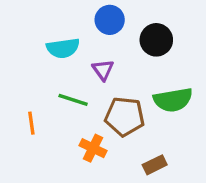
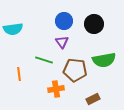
blue circle: (110, 20) -> (64, 21), moved
cyan semicircle: (63, 48) -> (13, 29), moved
orange cross: (93, 148) -> (56, 89), turned -35

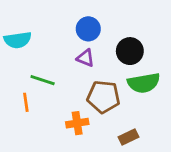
black circle: (94, 24) -> (130, 51), moved
purple triangle: (62, 42) -> (86, 58), turned -32
green line: (44, 60) -> (43, 80), moved

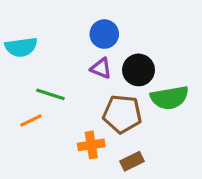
black circle: (130, 51) -> (138, 70), moved
orange line: (26, 102) -> (31, 120), turned 72
brown rectangle: (128, 137) -> (132, 161), moved

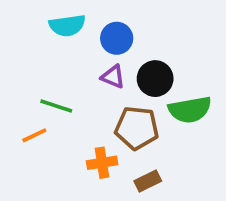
cyan semicircle: (21, 47) -> (67, 25), moved

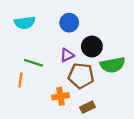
cyan semicircle: (67, 25) -> (25, 23), moved
purple triangle: (113, 77) -> (67, 55), moved, turned -48
orange line: (34, 135) -> (20, 80), turned -56

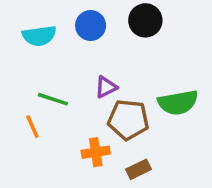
blue circle: (69, 23) -> (91, 26), moved
black circle: (92, 46) -> (145, 20), moved
orange line: (20, 80) -> (32, 127), turned -32

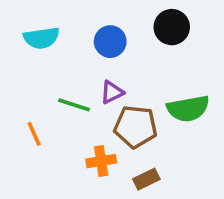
black circle: (145, 20) -> (172, 27), moved
blue circle: (91, 26) -> (110, 42), moved
green line: (53, 99) -> (74, 105), moved

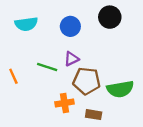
green semicircle: (188, 109) -> (120, 89), moved
orange line: (34, 134) -> (13, 76), moved
brown rectangle: (146, 179) -> (94, 115), turned 35

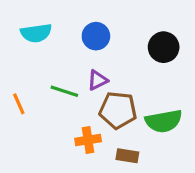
black circle: (110, 17) -> (164, 47), moved

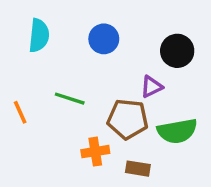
cyan semicircle: (36, 33) -> (39, 35), turned -76
purple triangle: (98, 80) -> (152, 87), moved

